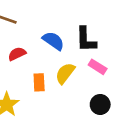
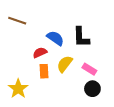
red semicircle: (17, 54) -> (40, 53), moved
pink rectangle: (98, 67) -> (89, 69), moved

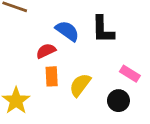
yellow semicircle: (65, 64) -> (80, 85), moved
pink rectangle: (89, 69) -> (130, 74), moved

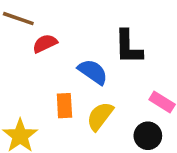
blue semicircle: (67, 31) -> (93, 72), moved
red semicircle: (46, 51) -> (45, 43), moved

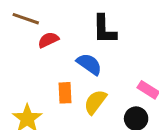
black L-shape: (128, 47) -> (104, 29), moved

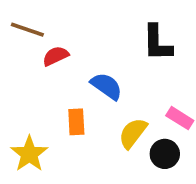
black L-shape: (104, 29) -> (157, 43), moved
yellow semicircle: (95, 102) -> (133, 133), moved

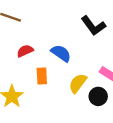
black L-shape: (157, 43) -> (93, 26), turned -35
red semicircle: (56, 56) -> (25, 51), moved

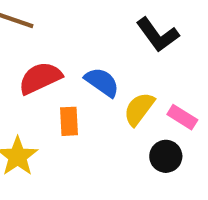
red semicircle: (25, 51) -> (40, 78), size x1.5
yellow semicircle: (78, 83) -> (139, 109), moved

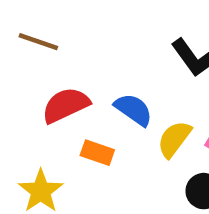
orange rectangle: (69, 121) -> (97, 153), turned -68

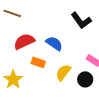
yellow semicircle: (174, 139) -> (63, 72), moved

